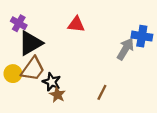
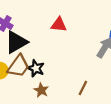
black star: (52, 82) -> (36, 68), moved

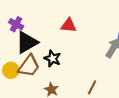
black star: (36, 68) -> (52, 59), moved

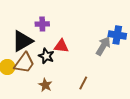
purple cross: (16, 24) -> (42, 24), moved, turned -32
red triangle: (69, 25) -> (61, 46), moved

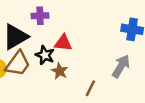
gray arrow: (103, 46) -> (121, 66), moved
brown star: (45, 85) -> (60, 71), moved

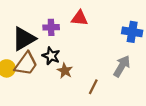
purple cross: (40, 16) -> (51, 27), moved
red triangle: (63, 43) -> (80, 18), moved

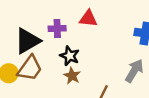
black star: (51, 56) -> (70, 56), moved

